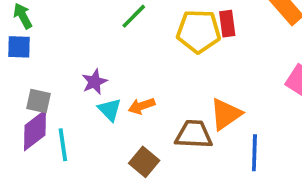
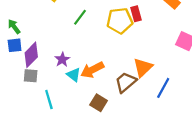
orange arrow: (142, 106) -> (92, 70), size x1.5
purple diamond: (35, 130) -> (31, 55), moved
brown trapezoid: (194, 134) -> (126, 82), turned -35
blue line: (254, 153) -> (163, 88), turned 35

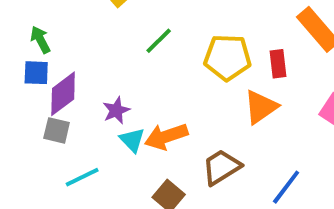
red rectangle: (136, 14) -> (278, 64), moved
orange triangle: (143, 67) -> (261, 107), moved
cyan line: (49, 100) -> (82, 177), turned 72

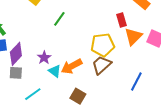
yellow pentagon: (227, 57) -> (103, 45), moved
orange triangle: (261, 107) -> (133, 37), moved
brown trapezoid: (222, 167) -> (102, 65), moved

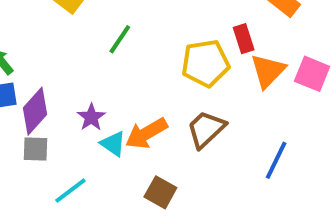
yellow pentagon: (103, 45) -> (205, 63), moved

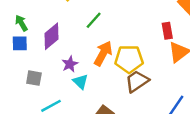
yellow pentagon: (205, 63) -> (129, 59), moved
purple diamond: (35, 111) -> (52, 36), moved
orange arrow: (146, 133) -> (103, 53), moved, turned 140

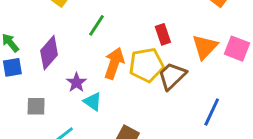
red rectangle: (167, 31) -> (163, 34), moved
brown trapezoid: (137, 81) -> (172, 76), moved

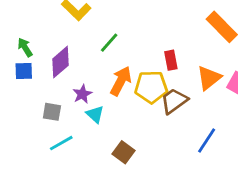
gray square: (36, 106) -> (52, 112), moved

